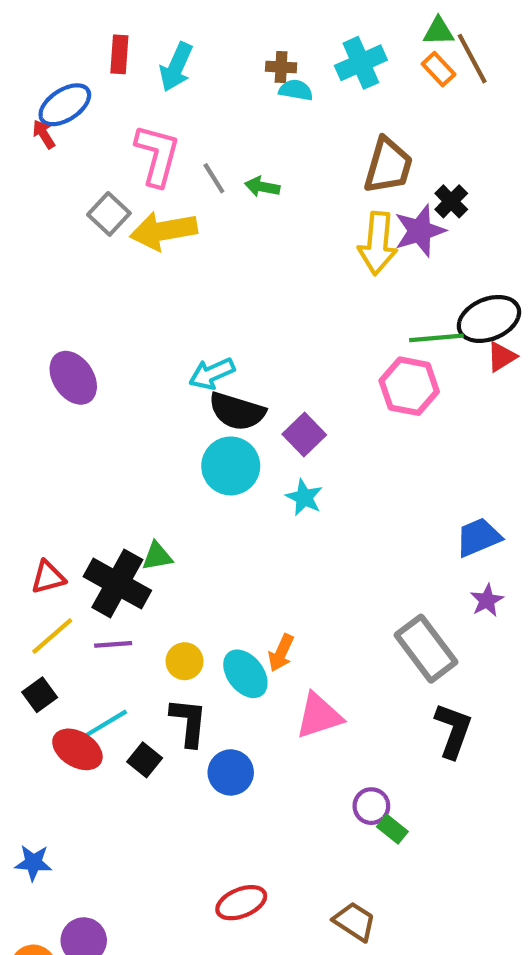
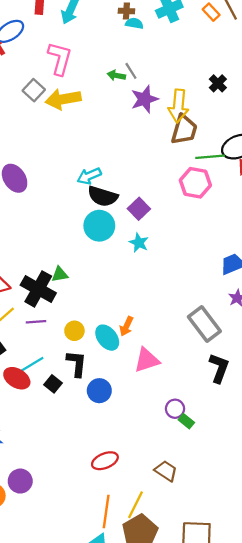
brown trapezoid: (388, 166) -> (184, 130), moved
gray line: (214, 178) -> (131, 71), moved
purple star: (420, 231) -> (144, 99), moved

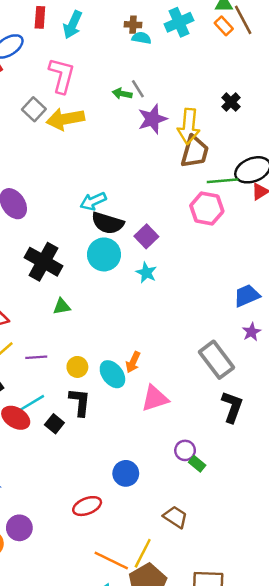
black cross: (38, 289) -> (44, 262), moved
blue circle: (99, 391) -> (126, 473), moved
red ellipse: (105, 461) -> (87, 506), moved
orange line: (106, 512) -> (111, 560), turned -72

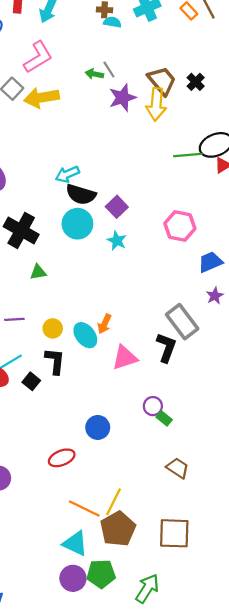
pink L-shape: (62, 75) -> (38, 57), turned 44
brown trapezoid: (195, 152) -> (162, 81), moved, turned -56
pink hexagon: (207, 209) -> (180, 226), moved
black L-shape: (232, 407) -> (166, 348), moved
brown trapezoid: (175, 517) -> (178, 468), moved

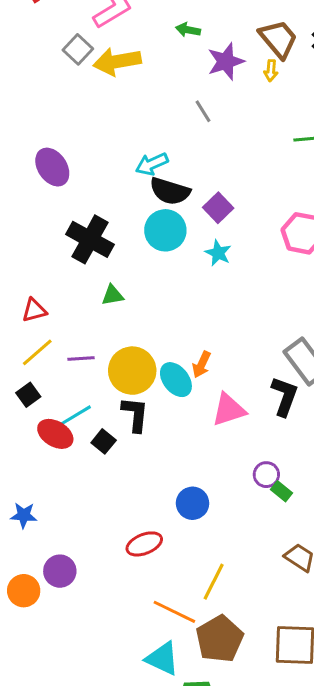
gray line: (109, 69) -> (203, 111), moved
yellow arrow: (156, 104) -> (271, 71), size x0.5
yellow circle: (53, 328) -> (132, 371), size x1.8
yellow line: (113, 502) -> (214, 582), moved

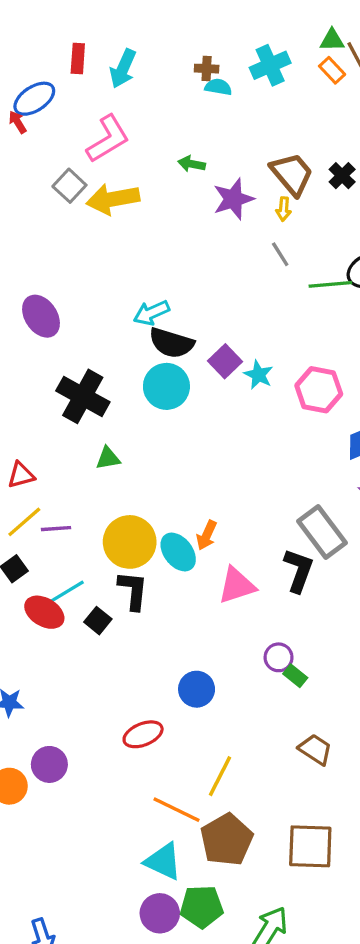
gray line: (203, 111) -> (280, 254), moved
cyan star: (218, 253) -> (258, 375), moved
purple line: (81, 358) -> (56, 529), moved

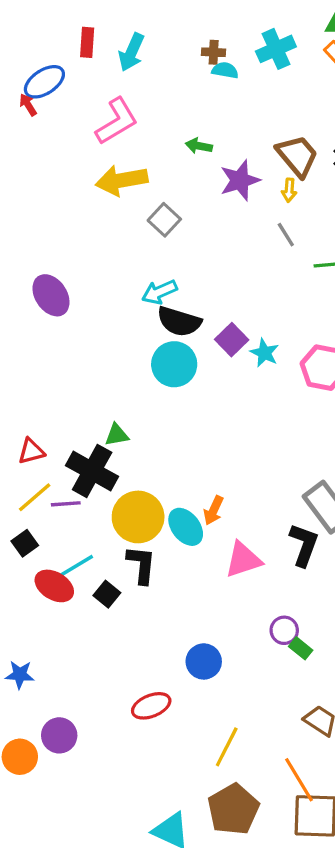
gray square: (69, 186) -> (164, 220), moved
black cross: (83, 396) -> (92, 471), moved
orange line: (176, 810) -> (299, 780), moved, turned 33

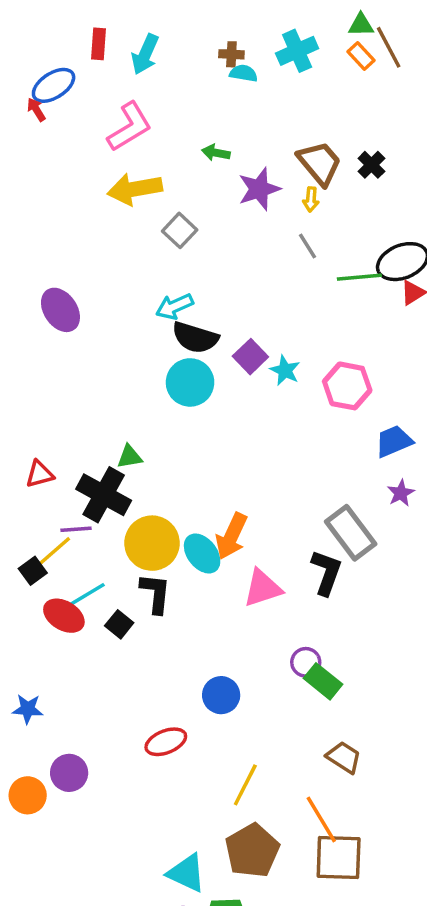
yellow line: (35, 497) -> (54, 552), moved
orange arrow: (214, 510) -> (231, 536), size x1.5
green rectangle: (301, 648) -> (323, 681), size x1.5

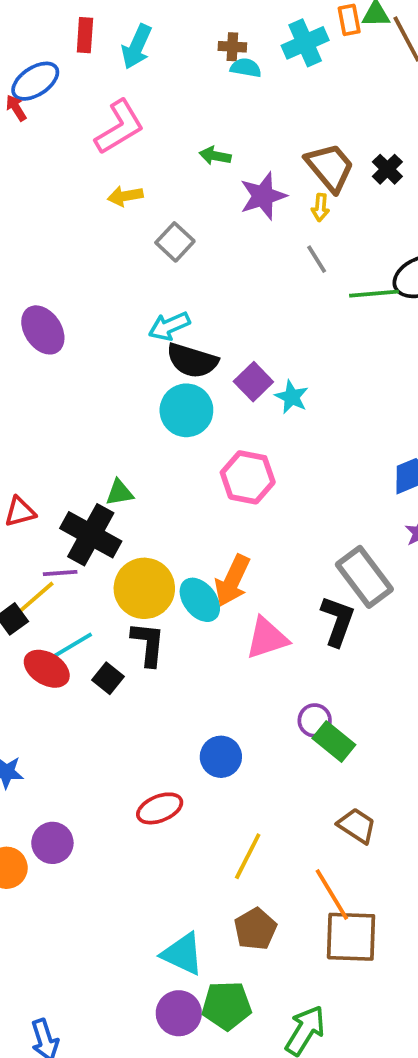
orange rectangle: (361, 56) -> (349, 20), moved, turned 32
yellow arrow: (135, 189) -> (125, 196), size x0.6
pink hexagon: (347, 386) -> (248, 477), moved
brown pentagon: (252, 851) -> (255, 929), size x0.7

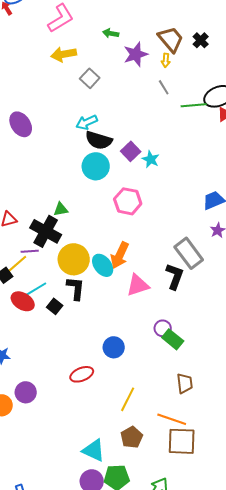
yellow arrow: (125, 196) -> (64, 54), size x1.4
brown trapezoid: (357, 826) -> (185, 383), turned 50
orange line: (332, 895) -> (172, 419), turned -40

